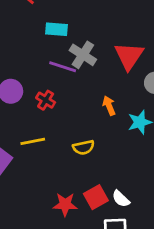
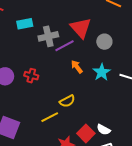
gray cross: (83, 55) -> (48, 36), turned -30
purple line: (63, 67) -> (64, 46), moved, turned -30
yellow line: (33, 141) -> (50, 117), moved

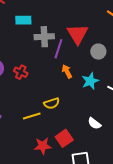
purple line: (64, 46) -> (58, 49), turned -54
white semicircle: (104, 130) -> (94, 123), moved

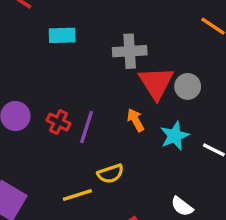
red triangle: (78, 34) -> (156, 83), moved
gray cross: (44, 37) -> (130, 51), moved
purple line: (58, 49) -> (87, 127), moved

